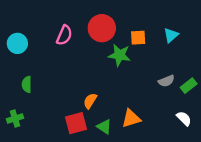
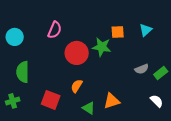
red circle: (102, 28) -> (77, 53), moved
green semicircle: (27, 84) -> (23, 72), size x1.5
red square: (76, 123) -> (51, 100), moved, turned 36

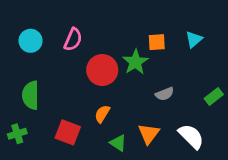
cyan circle: (15, 37) -> (31, 41), moved
green star: (102, 47) -> (135, 62), turned 30
gray semicircle: (142, 69) -> (165, 94), moved
orange triangle: (112, 101) -> (149, 134), turned -36
white semicircle: (157, 101) -> (191, 136), moved, size x1.5

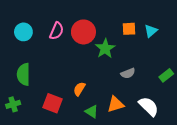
orange square: (157, 42) -> (129, 29), moved
red circle: (102, 70) -> (83, 32), moved
orange triangle: (149, 134) -> (116, 104), turned 36

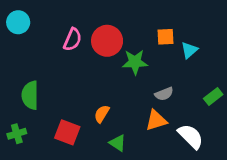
cyan triangle: (151, 31) -> (189, 50), moved
cyan circle: (23, 32) -> (18, 22), moved
green star: (105, 48) -> (135, 62), turned 30
orange triangle: (116, 104) -> (156, 120), moved

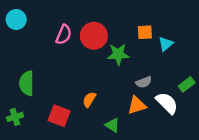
white semicircle: (191, 136) -> (167, 103), moved
green triangle: (118, 143) -> (112, 125), moved

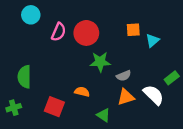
cyan circle: (16, 20) -> (31, 15), moved
green star: (118, 54) -> (100, 62), moved
gray semicircle: (144, 82) -> (124, 76), moved
orange semicircle: (89, 100) -> (82, 92), turned 72

